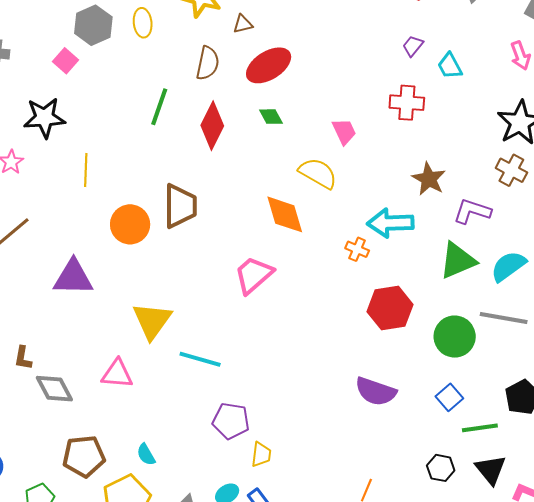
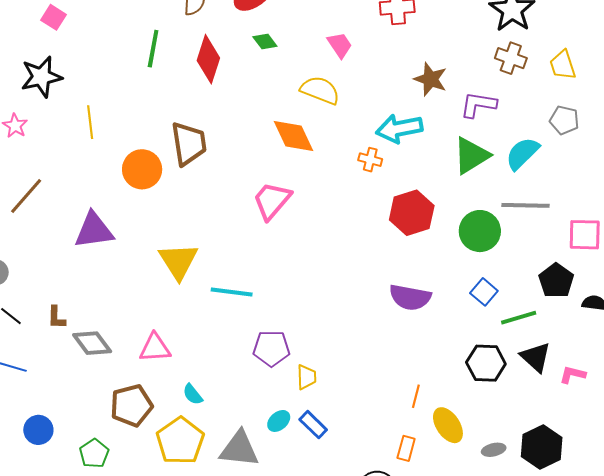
pink triangle: (117, 374) -> (155, 348), moved
black hexagon: (441, 468) -> (486, 363), size x1.4

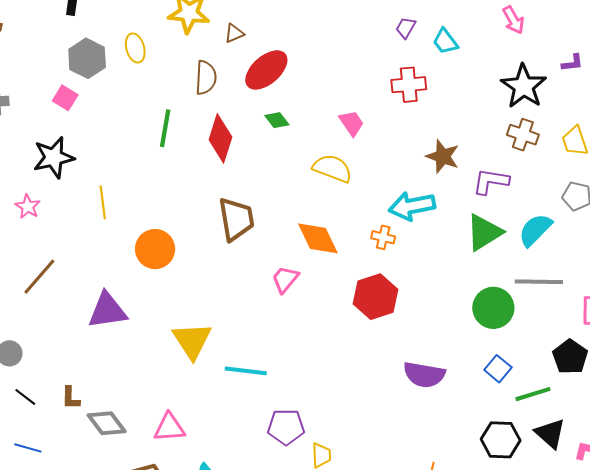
orange diamond: (293, 136) -> (318, 238), moved
brown trapezoid: (189, 144) -> (236, 219), moved
pink trapezoid: (272, 201) -> (285, 279), size x0.7
red hexagon: (412, 213) -> (375, 297), moved

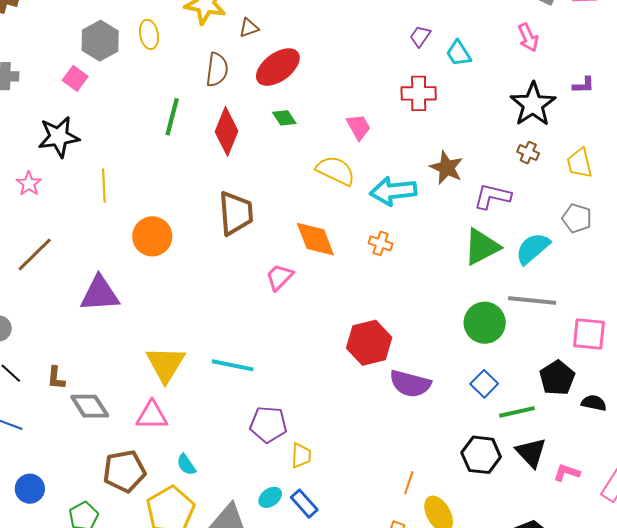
brown cross: (523, 135) -> (528, 153), size x0.7
cyan arrow: (412, 206) -> (393, 191), moved
red hexagon: (375, 297) -> (369, 343), moved
yellow triangle: (192, 341) -> (166, 364), moved

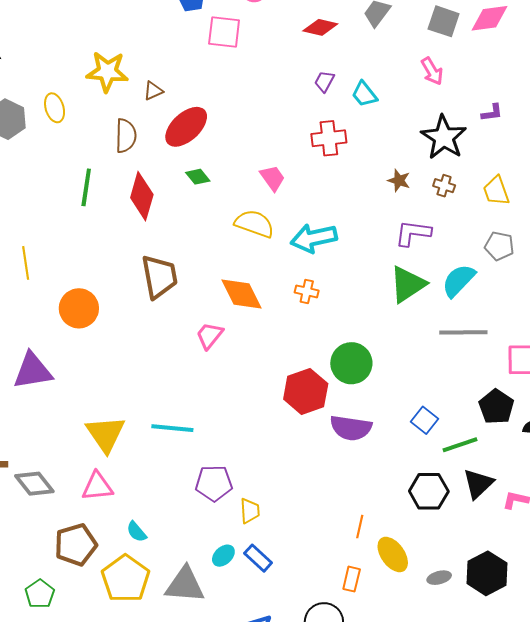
brown star: (447, 168) -> (399, 180), moved, size x0.7
green circle: (485, 323) -> (351, 363), moved
black triangle: (531, 453) -> (478, 484), turned 36

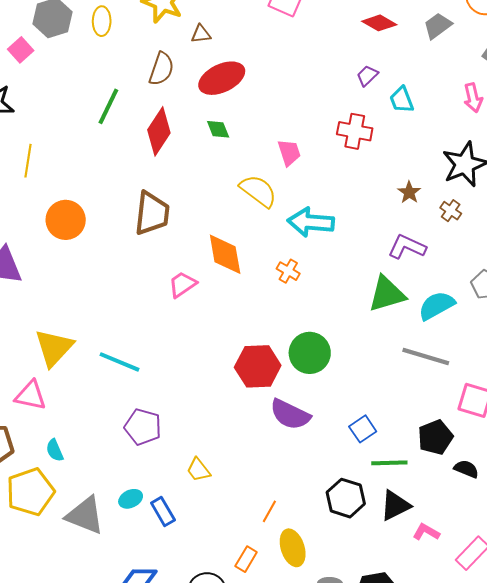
yellow trapezoid: (250, 511) -> (198, 470), moved, turned 128

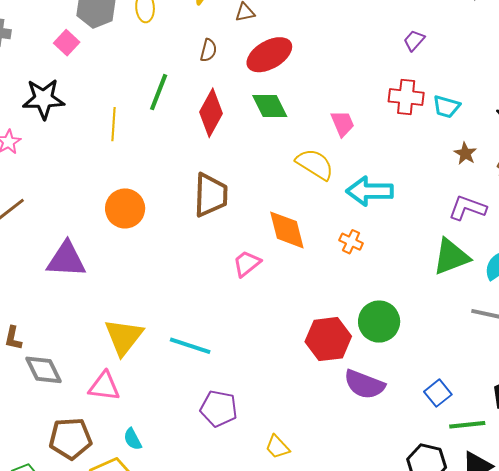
brown semicircle: (161, 69) -> (208, 50), size x0.7
cyan trapezoid: (402, 100) -> (446, 107), moved, turned -48
green diamond: (218, 129) -> (270, 106), size x1.5
yellow line: (28, 161) -> (114, 124), moved

